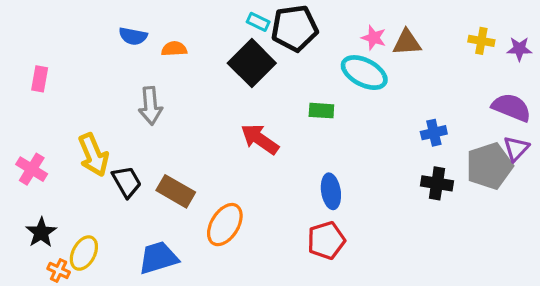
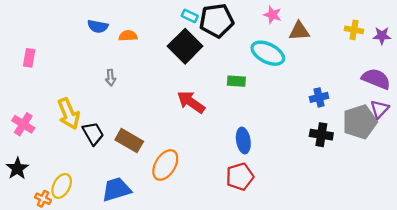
pink star: (374, 38) -> (272, 15), moved
gray arrow: (150, 106) -> (111, 78), size x0.6
black star: (41, 232) -> (17, 168), moved

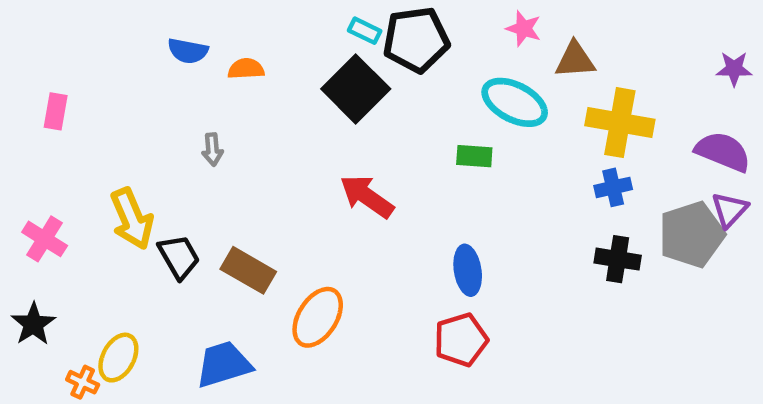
yellow cross: (354, 30) -> (620, 123), moved, size x1.8
green rectangle: (236, 81) -> (474, 156), moved

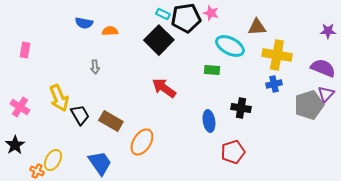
pink star: (524, 29) -> (211, 13), moved
black cross: (618, 259) -> (241, 108), moved
red pentagon: (461, 340) -> (233, 152), moved
blue trapezoid: (224, 364) -> (100, 163), turned 72

